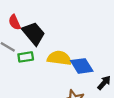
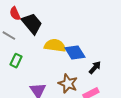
green rectangle: (26, 57) -> (16, 61), moved, turned -56

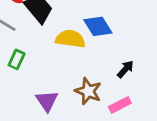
blue diamond: (75, 53) -> (98, 26), moved

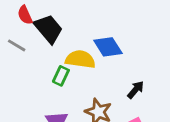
green rectangle: (17, 59) -> (61, 76), moved

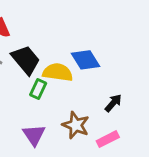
black trapezoid: (48, 29) -> (26, 60), moved

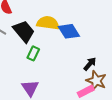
yellow semicircle: (58, 72) -> (48, 23), moved
brown star: (76, 125) -> (96, 81), moved

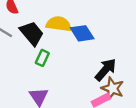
black arrow: (90, 64) -> (106, 70), size x1.5

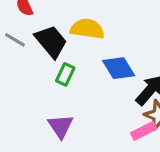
blue diamond: (82, 33) -> (119, 68), moved

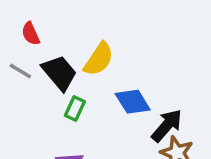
yellow semicircle: (87, 29) -> (99, 59), turned 116

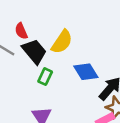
red semicircle: (31, 34) -> (21, 31), moved

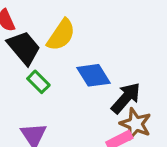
green rectangle: (45, 77) -> (38, 82), turned -70

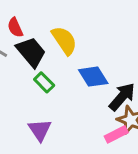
yellow semicircle: (61, 35) -> (64, 40), turned -68

